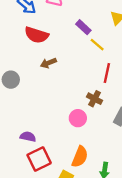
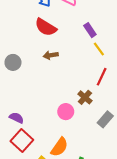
red square: (39, 159) -> (22, 141), turned -35

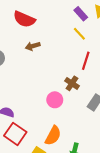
purple rectangle: (90, 30) -> (81, 14), moved

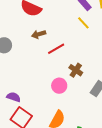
red line: (86, 61) -> (56, 49), moved, turned 42

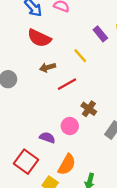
yellow line: (83, 23) -> (80, 56), moved
purple semicircle: (14, 97) -> (47, 138), moved

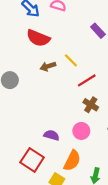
yellow line: (80, 56) -> (71, 60), moved
red line: (67, 84) -> (87, 80), moved
pink circle: (70, 126) -> (81, 131), moved

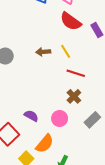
red semicircle: (38, 38) -> (71, 21), moved
red line: (87, 80) -> (76, 73), turned 36

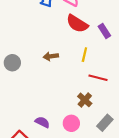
yellow line: (66, 51) -> (84, 55), moved, turned 48
red line: (76, 73) -> (98, 78), moved

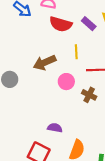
brown arrow: (51, 56) -> (45, 63), size x1.5
pink circle: (71, 123) -> (66, 82), moved

